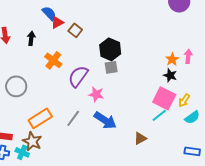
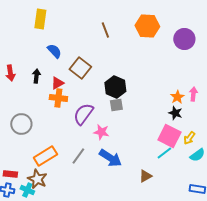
red triangle: (57, 22) -> (57, 83), moved
brown square: (75, 30) -> (80, 68), size x1.5
orange cross: (53, 60) -> (58, 98), turned -30

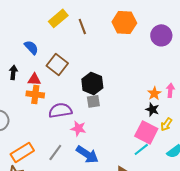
yellow rectangle: (40, 19) -> (58, 18), moved, turned 42
red triangle: (57, 83) -> (34, 79), turned 32
purple semicircle: (83, 114) -> (60, 110), turned 45
yellow arrow: (189, 138) -> (166, 124), moved

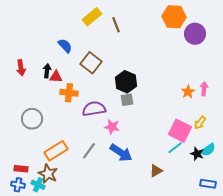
orange hexagon: (124, 22) -> (174, 17), moved
red triangle: (34, 79) -> (56, 77), moved
black star: (152, 109) -> (197, 154), moved

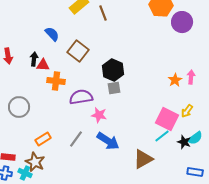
orange rectangle: (56, 151) -> (43, 139), size x0.7
brown triangle: (156, 171) -> (143, 159), size x1.5

